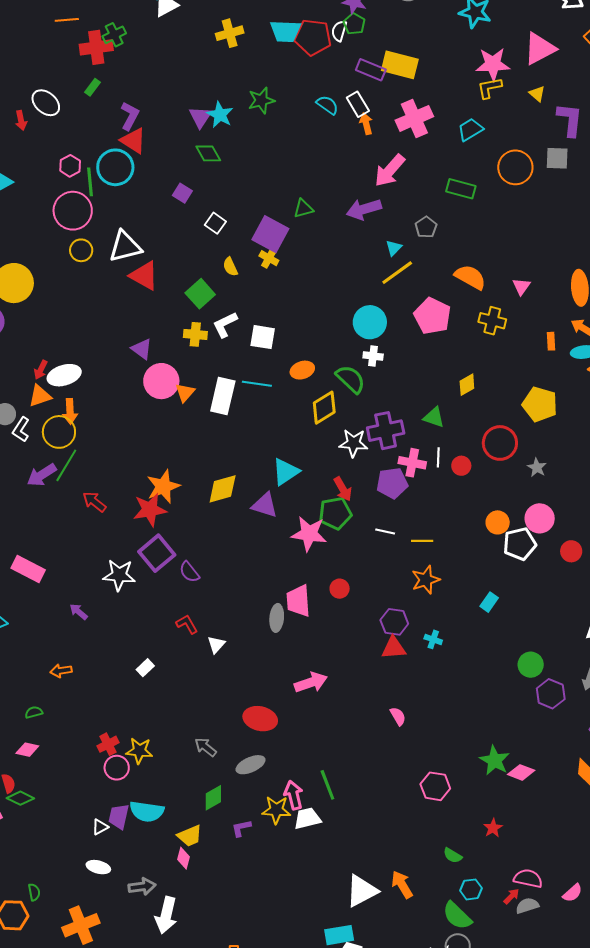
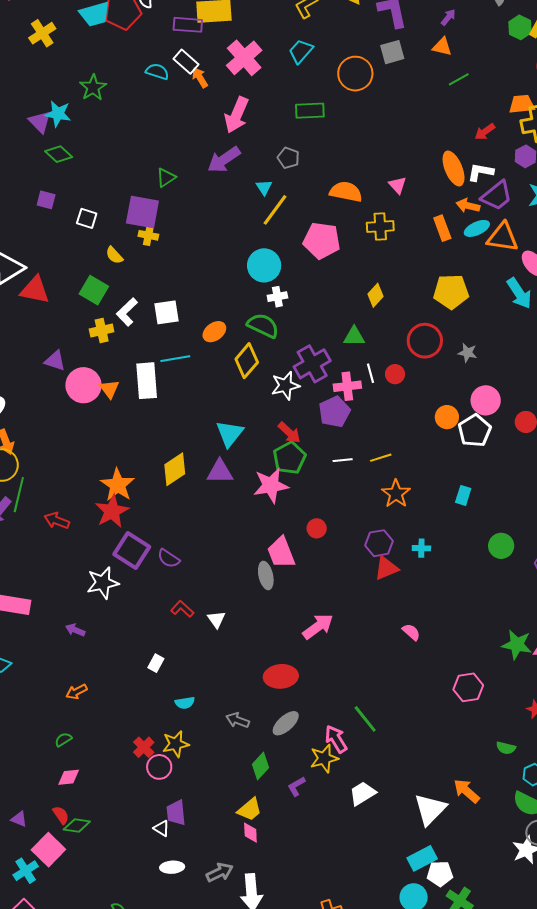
orange rectangle: (551, 341) -> (442, 228), size x1.4
green circle: (531, 665) -> (501, 546), moved
cyan semicircle: (147, 811) -> (185, 703), moved, size x0.6
white trapezoid: (307, 818) -> (362, 793), moved
white triangle: (100, 827) -> (162, 828), turned -42

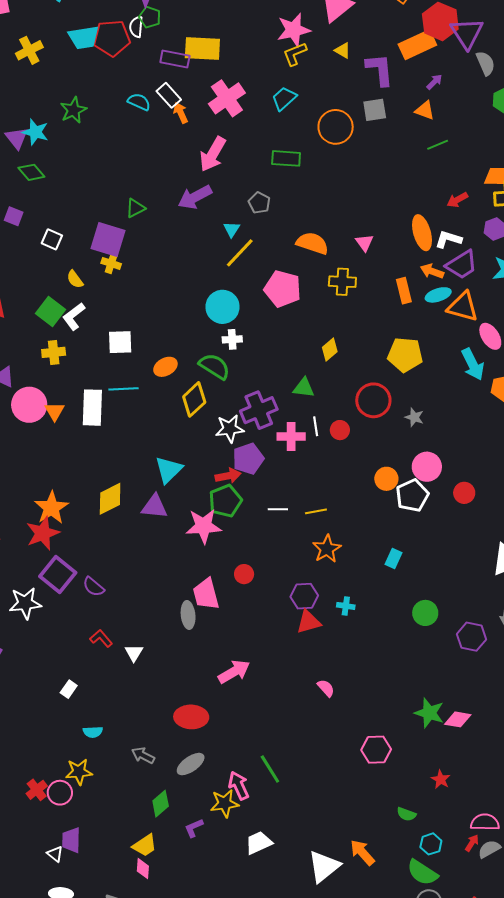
white L-shape: (127, 312) -> (74, 316), moved
purple pentagon: (334, 412) -> (248, 459), moved
red arrow: (289, 433) -> (228, 476), turned -60
red cross: (144, 747) -> (37, 790), moved

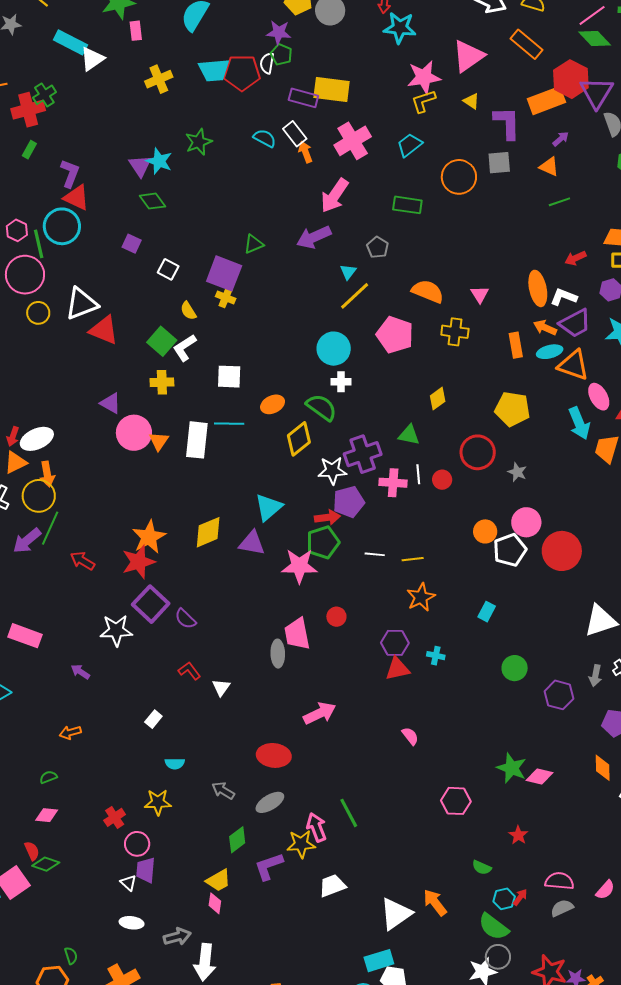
red circle: (464, 493) -> (562, 551), size x1.8
pink circle: (60, 793) -> (137, 844), moved
purple L-shape: (194, 828) -> (269, 866), size x1.5
red arrow: (472, 843) -> (520, 897), moved

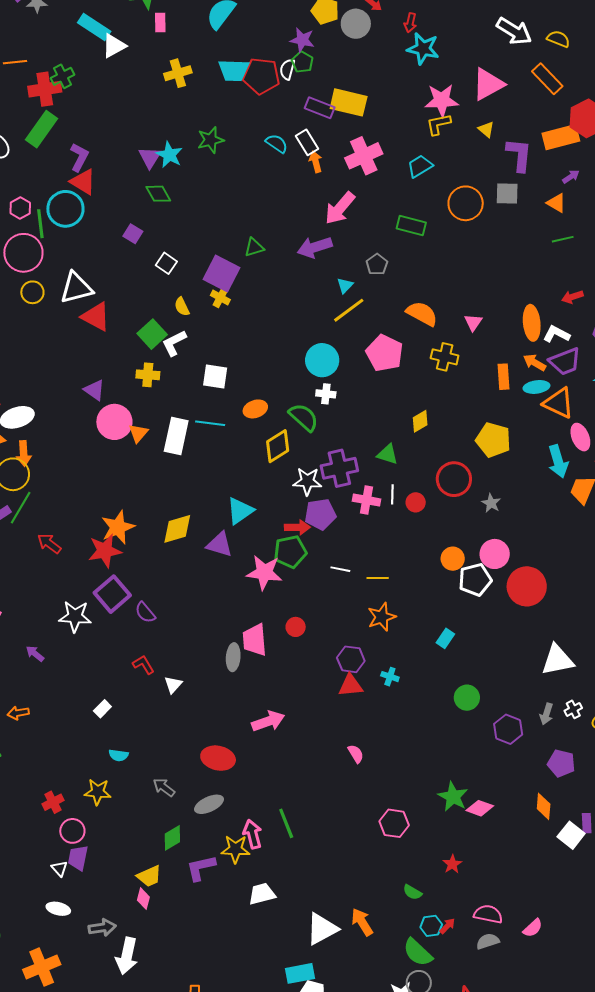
green rectangle: (29, 150) -> (42, 129), size x2.0

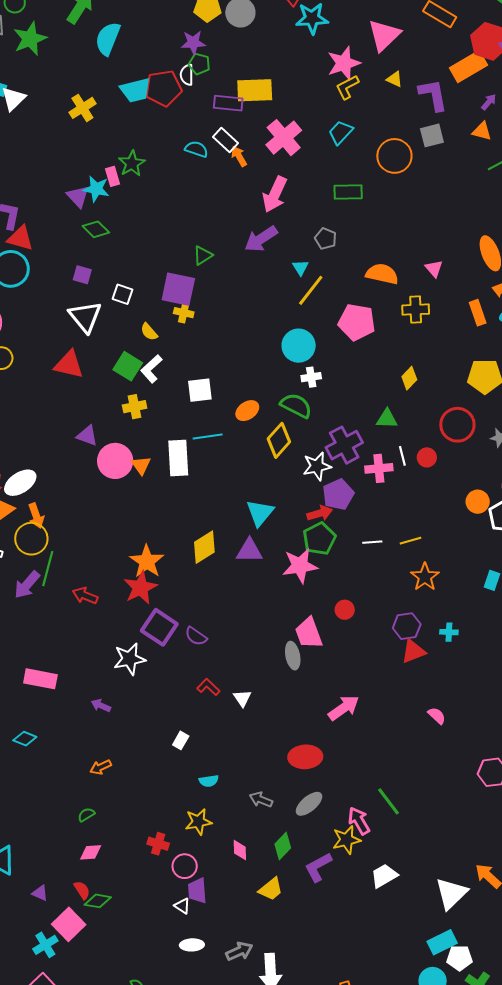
pink rectangle: (160, 22) -> (113, 176), moved
white triangle: (76, 288) -> (85, 317), moved, turned -39
red cross: (53, 802) -> (158, 844), turned -30
pink diamond: (143, 899) -> (240, 850), moved

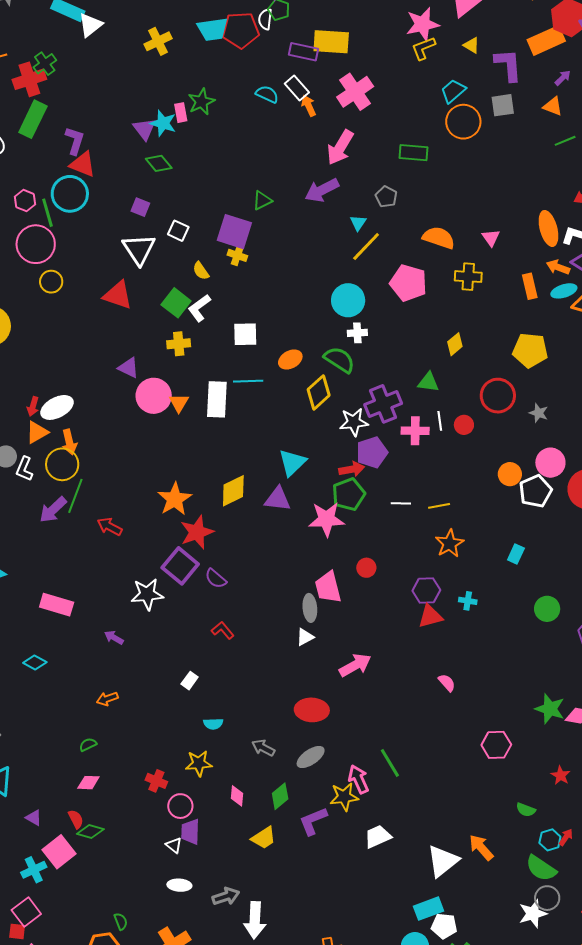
cyan trapezoid: (341, 132) -> (453, 91), moved
red star: (140, 588) -> (197, 532), moved
white triangle: (242, 698) -> (305, 637), moved, turned 30

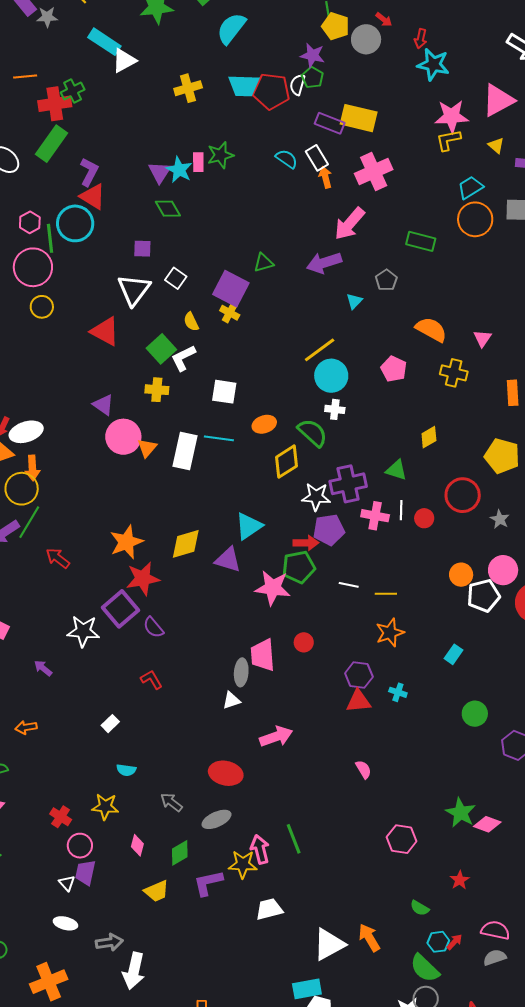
purple square: (140, 207) -> (142, 249), turned -30
yellow line: (366, 247) -> (320, 350), moved
pink pentagon: (408, 283) -> (394, 369), size x0.7

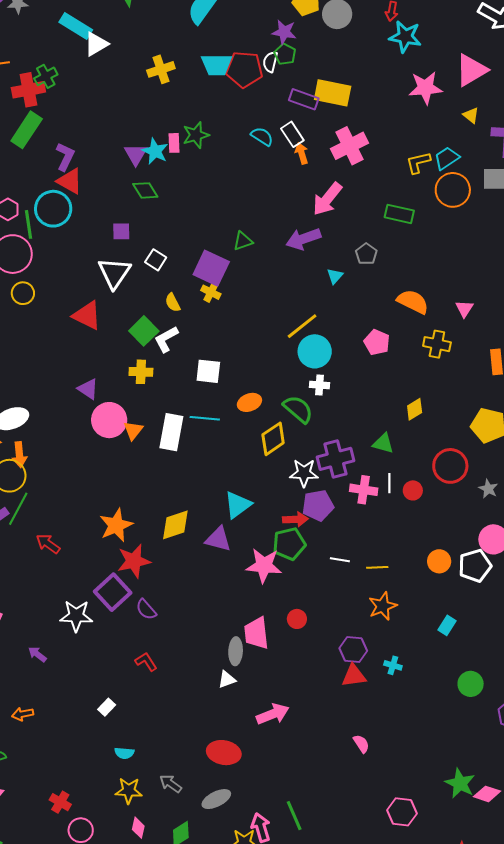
yellow L-shape: (448, 140) -> (418, 162), moved
orange circle: (461, 575) -> (439, 561), moved
yellow star: (105, 807) -> (129, 791), moved

